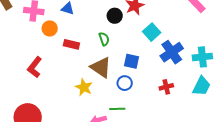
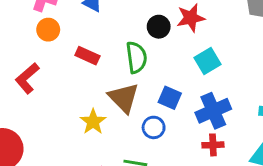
orange circle: (50, 28) -> (48, 30), moved
green semicircle: (104, 39) -> (136, 57), size x1.5
blue cross: (172, 52) -> (213, 111), moved

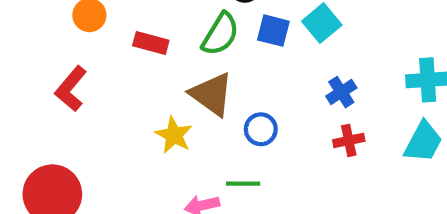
green semicircle: (136, 57) -> (220, 34), turned 48
blue square: (170, 98) -> (273, 31), moved
blue cross: (213, 111) -> (341, 92), size x0.6

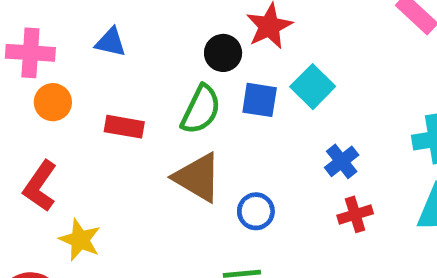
yellow star: (174, 135) -> (80, 240), moved

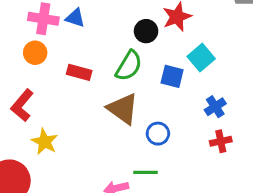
pink cross: (30, 53) -> (43, 19), moved
blue square: (260, 100) -> (172, 76), moved

